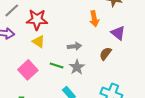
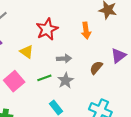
red star: (37, 20) -> (47, 29), moved, turned -30
purple triangle: (118, 33) -> (118, 56), moved, turned 42
green line: (57, 66) -> (44, 78), turned -40

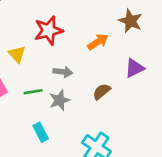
orange arrow: (86, 31) -> (98, 42), turned -126
purple triangle: (118, 56) -> (135, 68), moved

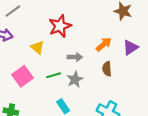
orange arrow: (98, 42) -> (104, 44), moved
brown semicircle: (102, 92) -> (107, 69), turned -48

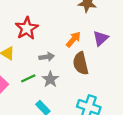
brown semicircle: (107, 69) -> (81, 63), size x1.5

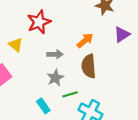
purple triangle: (101, 38) -> (122, 34), moved
green line: (28, 78) -> (70, 94), moved

